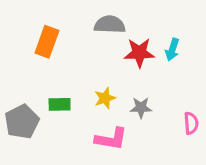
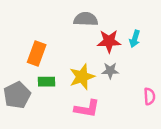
orange rectangle: (47, 42) -> (37, 53), moved
yellow star: (105, 98) -> (82, 77), size x1.5
gray star: (141, 108) -> (110, 71), moved

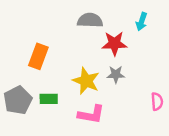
cyan arrow: (135, 39) -> (142, 22), moved
yellow star: (82, 77) -> (86, 81), turned -30
green rectangle: (46, 82) -> (49, 99), moved

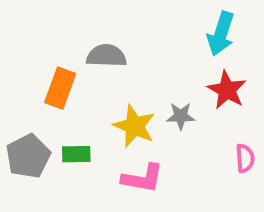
gray semicircle: (90, 20) -> (106, 56), moved
cyan arrow: (142, 22) -> (221, 34), size x1.5
red star: (114, 44) -> (227, 90), moved, turned 30

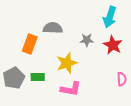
gray star: (181, 116) -> (87, 40), moved
yellow star: (134, 126) -> (67, 63), turned 30

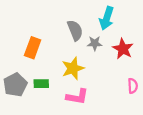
cyan arrow: (110, 17) -> (107, 18), moved
gray semicircle: (53, 28) -> (75, 30), moved, turned 66

